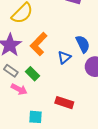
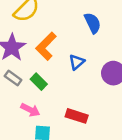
blue semicircle: (83, 44) -> (93, 23), moved
pink arrow: (19, 89) -> (30, 110), moved

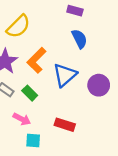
blue triangle: (77, 62) -> (65, 75), size x1.6

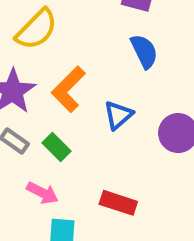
blue triangle: (65, 75) -> (118, 115), size x0.7

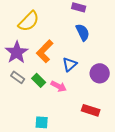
pink arrow: (43, 193) -> (59, 86), moved
red rectangle: (118, 203) -> (91, 110), moved

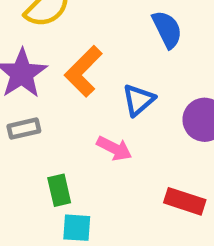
gray rectangle: (18, 77) -> (24, 129), turned -48
green rectangle: (39, 80) -> (59, 190), moved, turned 32

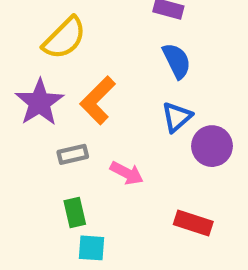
blue triangle: (138, 100) -> (177, 117), moved
gray rectangle: (24, 129) -> (73, 154), moved

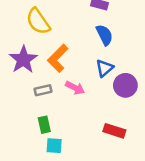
yellow semicircle: (64, 38) -> (38, 21), turned 100
pink arrow: (127, 173) -> (75, 88), moved

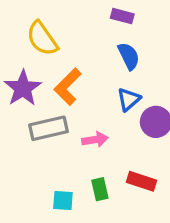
pink arrow: (75, 88) -> (95, 140), moved, turned -36
gray rectangle: (43, 90) -> (48, 128), size x1.6
green rectangle: (44, 125) -> (100, 189), moved

